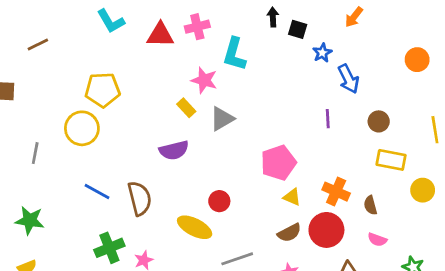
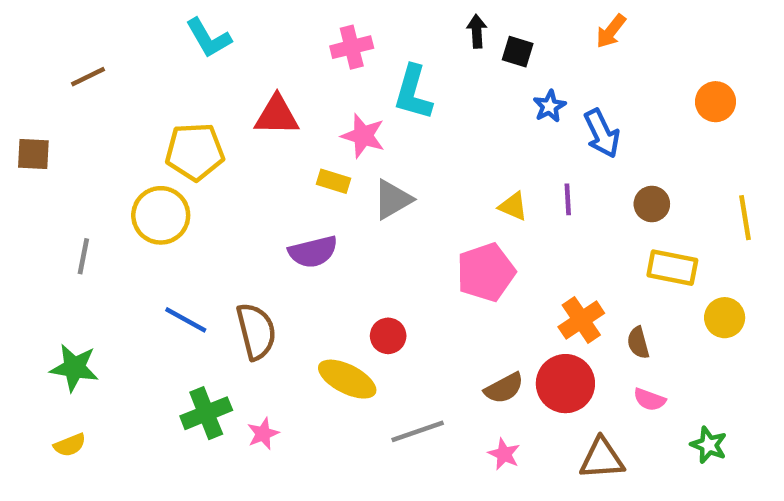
red triangle: (160, 35) -> (277, 115), moved
blue star: (322, 53) -> (550, 106), moved
yellow rectangle: (186, 108) -> (334, 181), turned -30
orange cross: (336, 192) -> (581, 320), turned 32
yellow triangle: (292, 197) -> (513, 206), moved

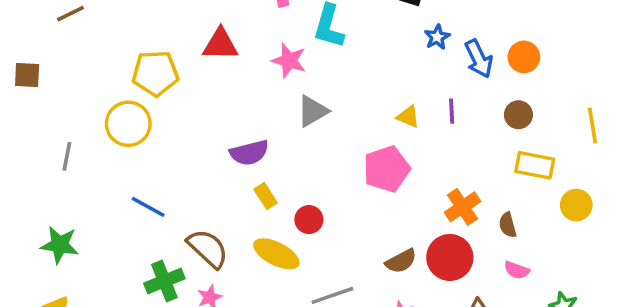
orange circle: (715, 102) -> (524, 57), moved
yellow rectangle: (334, 181) -> (266, 196), moved, turned 40
brown semicircle: (256, 331) -> (208, 248), moved, turned -33

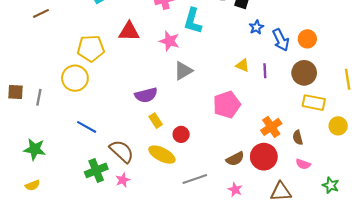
brown square: (27, 75) -> (16, 92), moved
brown circle: (518, 115) -> (304, 73), size x1.5
yellow triangle: (408, 117) -> (243, 65), moved

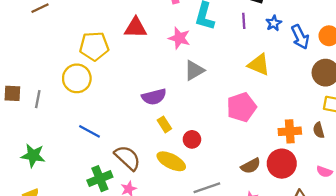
yellow triangle: (243, 65) -> (259, 65), size x1.5
purple line: (265, 71) -> (244, 21), moved
orange cross: (271, 127) -> (290, 131), turned 30
brown semicircle: (298, 138) -> (319, 130), moved

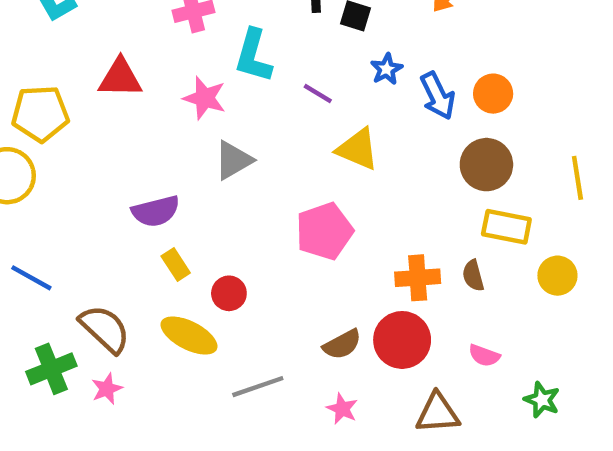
purple line: (244, 21) -> (318, 94), moved, turned -56

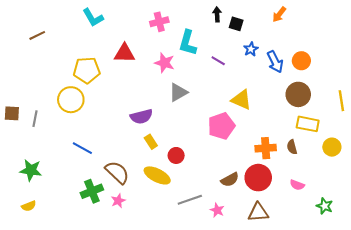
yellow triangle: (358, 149) -> (241, 100), moved
pink star: (342, 409) -> (217, 210), moved
brown triangle: (438, 413) -> (258, 212), moved

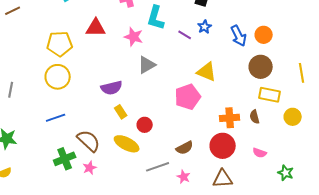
blue star: (251, 49) -> (205, 27), moved
yellow circle: (71, 100) -> (58, 77), moved
blue line: (82, 148) -> (56, 118), turned -48
brown semicircle: (230, 180) -> (185, 148), moved

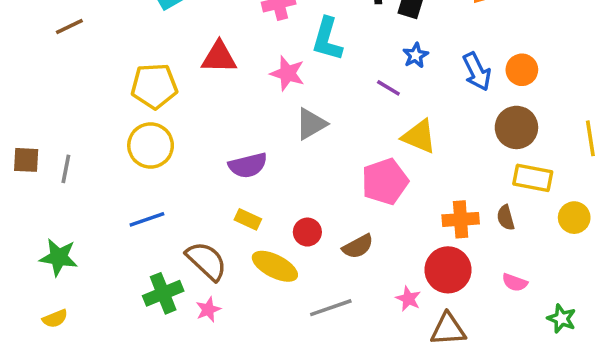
purple line: (185, 35) -> (388, 88), moved
yellow rectangle: (121, 112) -> (248, 219), moved, turned -32
brown semicircle: (185, 148) -> (358, 246), moved
pink star: (184, 177) -> (408, 299), moved

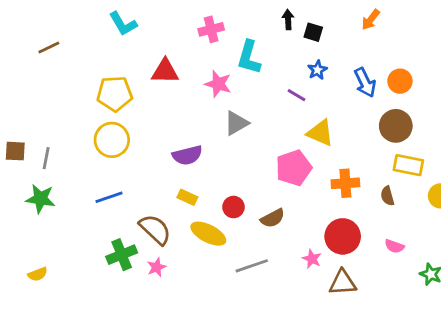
orange cross: (461, 219) -> (345, 183), moved
green star: (59, 257) -> (40, 199), moved

